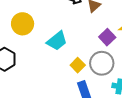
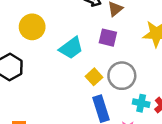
purple square: (107, 37) -> (108, 38), moved, turned -35

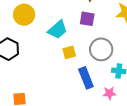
yellow square: (94, 77) -> (69, 52), moved, turned 32

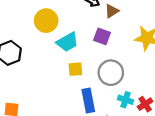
yellow circle: (24, 15) -> (46, 21), moved

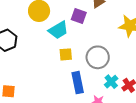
purple square: (102, 36) -> (79, 16), moved
cyan cross: (125, 100) -> (111, 82), turned 32

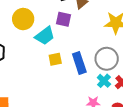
gray circle: (98, 57) -> (107, 59), moved
blue rectangle: (78, 83) -> (79, 63), moved

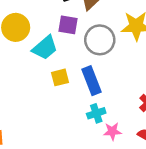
gray circle: (107, 59) -> (100, 40), moved
cyan cross: (104, 81) -> (96, 113), moved, turned 32

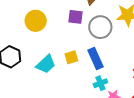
cyan trapezoid: (45, 48) -> (46, 64), moved

